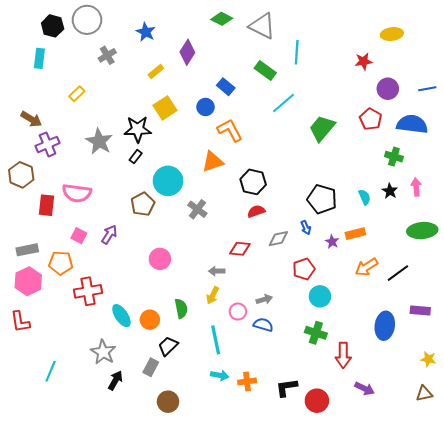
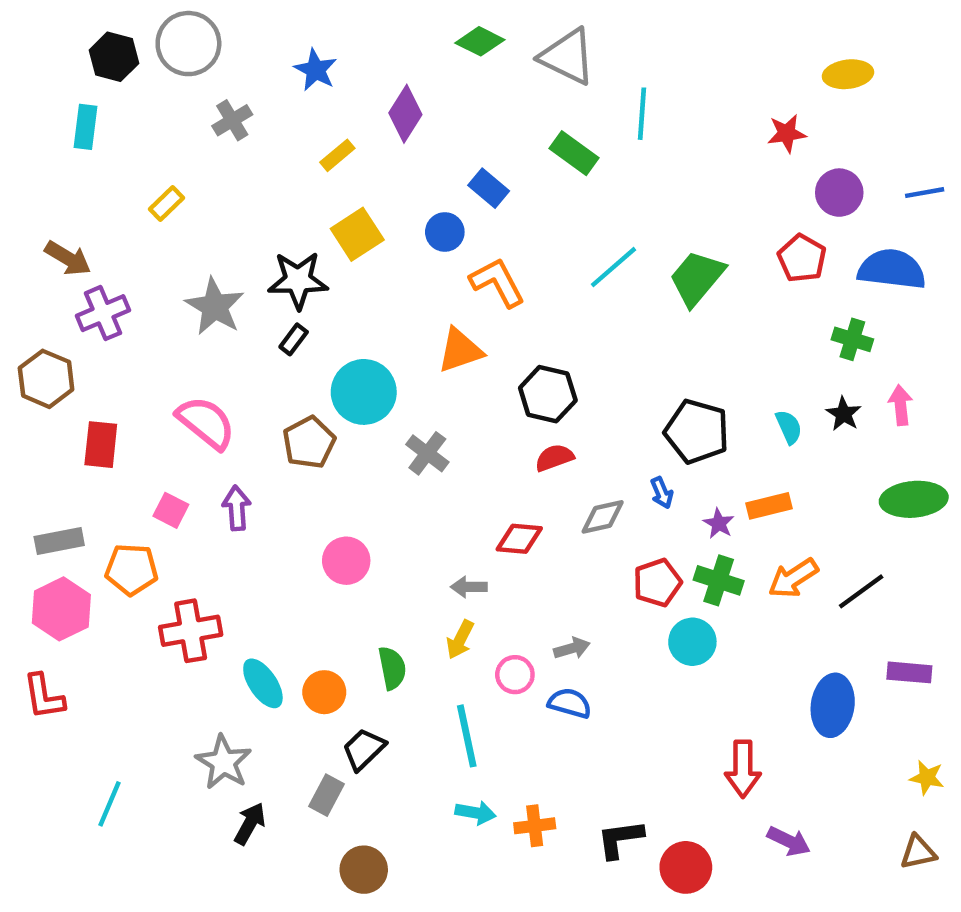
cyan line: (283, 103) -> (614, 267), moved
pink semicircle: (77, 193) -> (206, 423), moved, turned -148
purple arrow: (109, 235) -> (237, 508), turned -36
green cross: (316, 333) -> (719, 580), moved

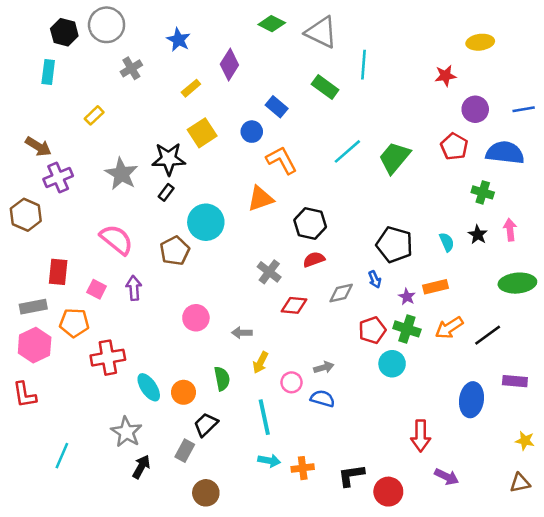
red rectangle: (101, 445) -> (58, 272), moved
gray cross: (427, 453) -> (269, 272), moved
gray arrow: (469, 587) -> (242, 333), moved

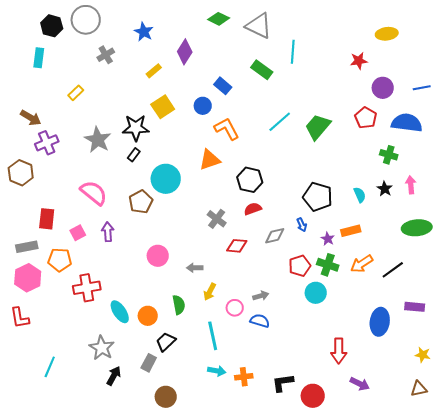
pink square: (97, 289) -> (78, 233), turned 35

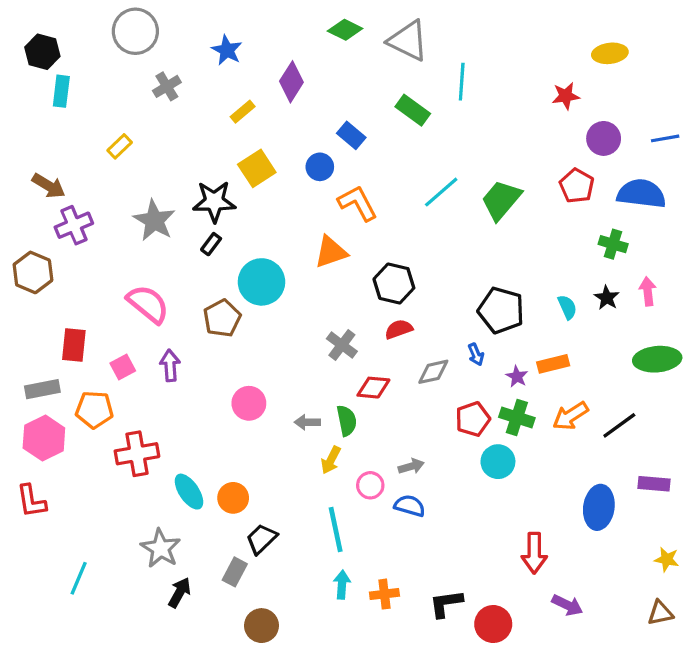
black hexagon: (52, 26) -> (42, 52), moved
green semicircle: (179, 305) -> (347, 421), moved
cyan arrow: (217, 371) -> (342, 585), turned -96

